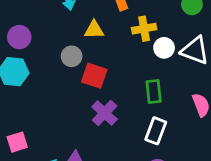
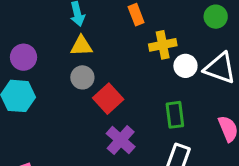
yellow triangle: (94, 30) -> (81, 46), moved
red square: (94, 76) -> (108, 99), turned 30

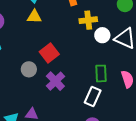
gray circle: (82, 77) -> (29, 69), moved
green rectangle: (175, 115) -> (101, 73), moved

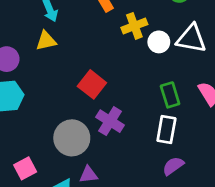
yellow triangle: (34, 17) -> (46, 41), moved
gray circle: (29, 69) -> (72, 138), moved, size x1.6

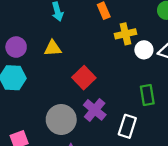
yellow triangle: (46, 41) -> (53, 48), moved
white rectangle: (166, 130) -> (127, 126), moved

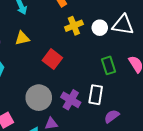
yellow cross: (125, 34) -> (74, 26), moved
purple cross: (95, 110) -> (71, 100), moved

